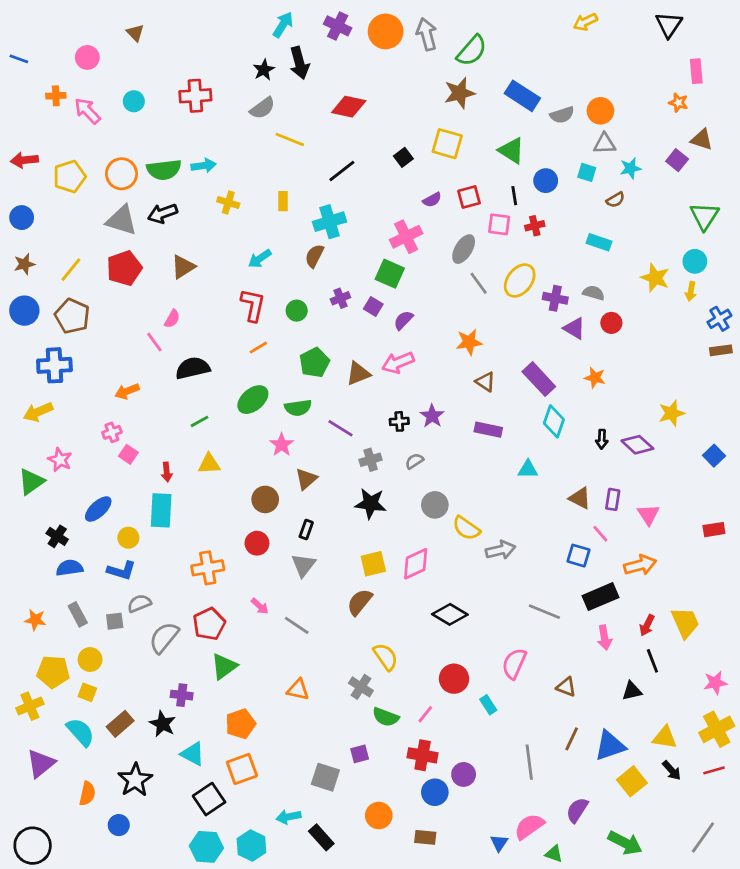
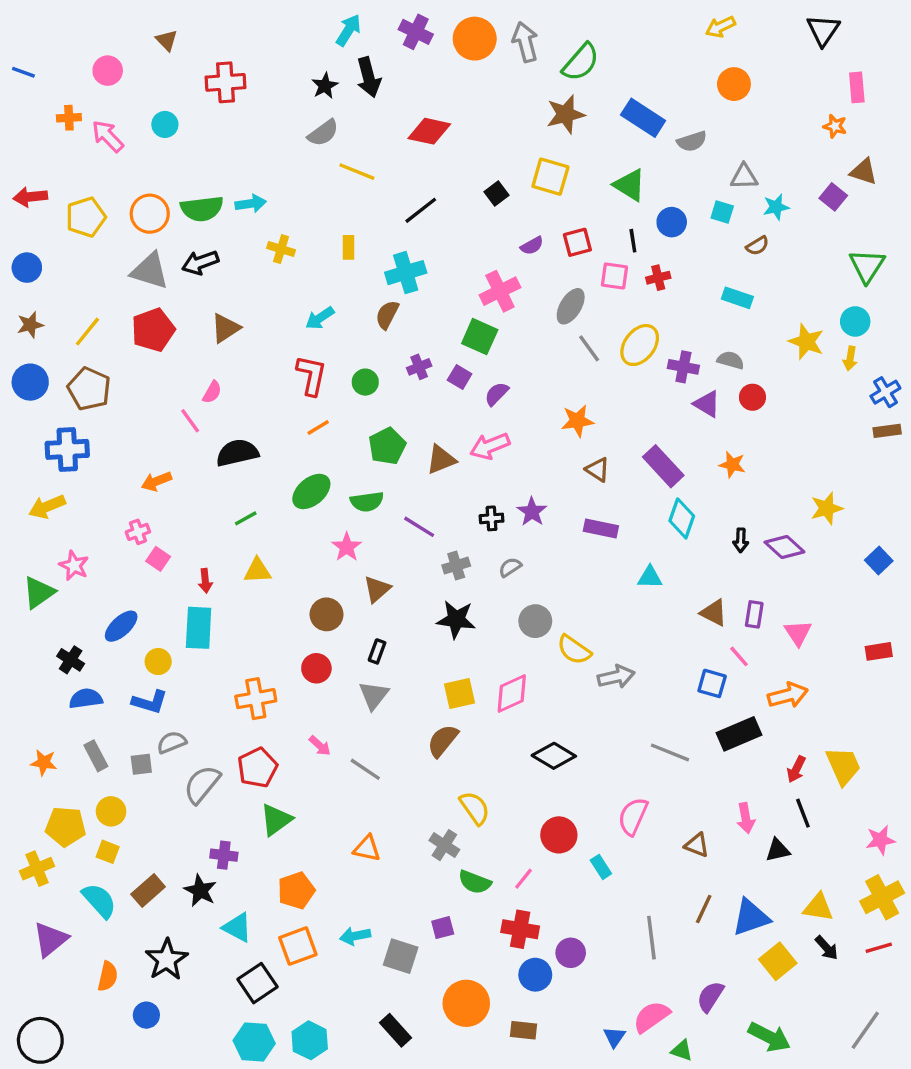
red cross: (195, 96) -> (226, 82), moved
orange circle: (600, 111) -> (734, 84), moved
pink arrow: (605, 638) -> (746, 818), moved
orange circle: (379, 816) -> (466, 1003), size x1.4
cyan arrow: (288, 817) -> (355, 936), moved

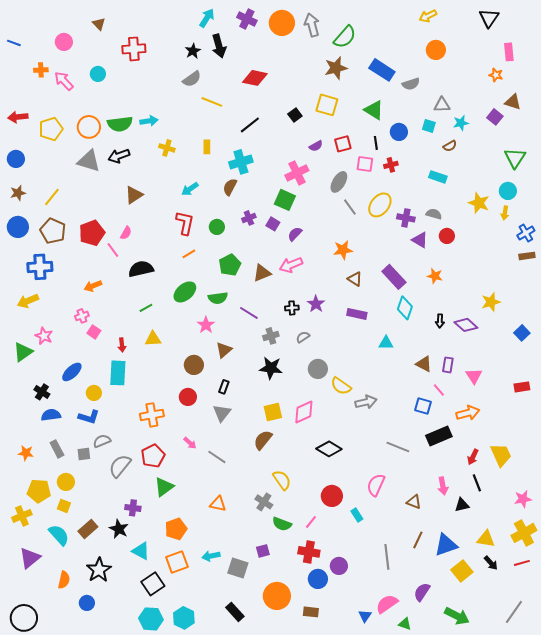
red pentagon: (153, 330) -> (92, 233), moved

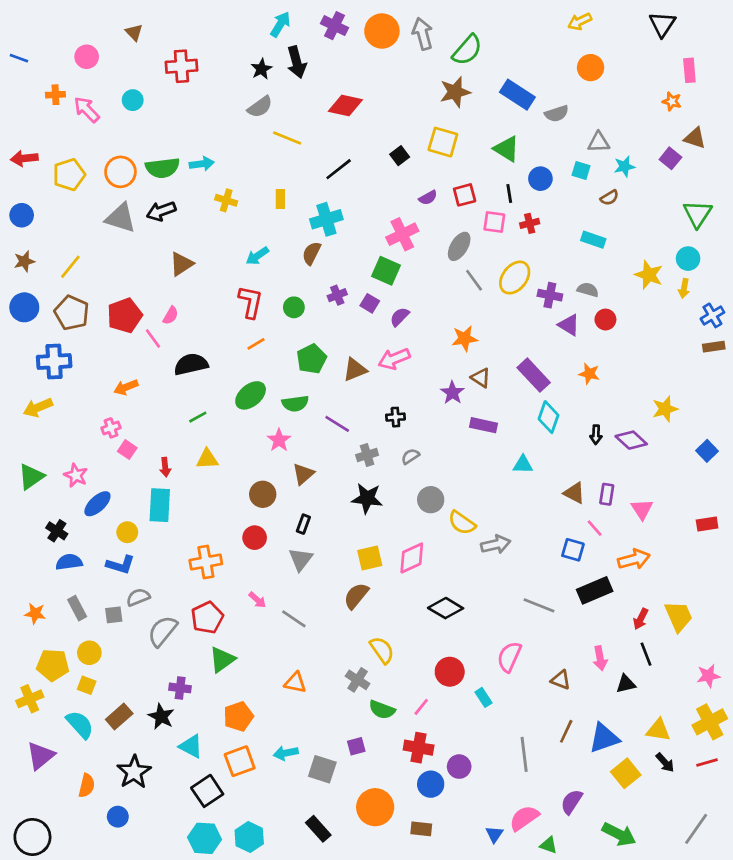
purple star: (316, 304) -> (452, 393), moved
pink star: (44, 336) -> (76, 475), moved

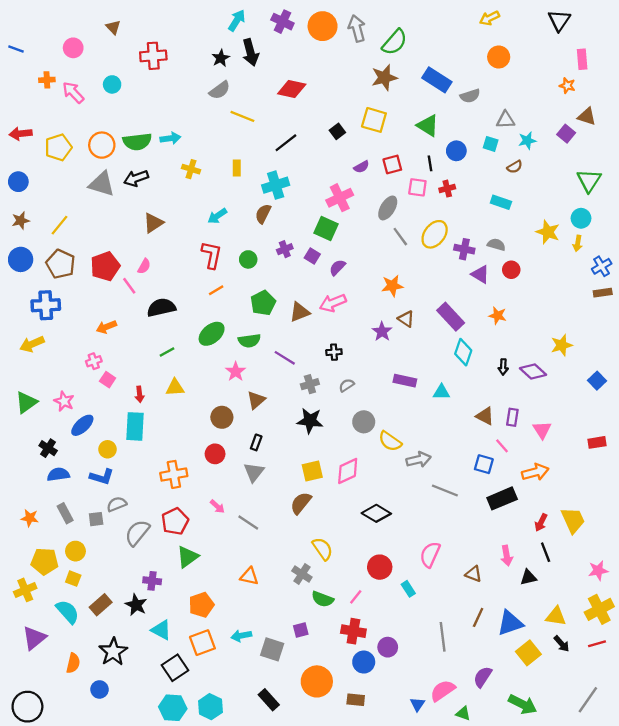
purple rectangle: (484, 425) -> (405, 381), moved
gray line: (539, 605) -> (445, 490), moved

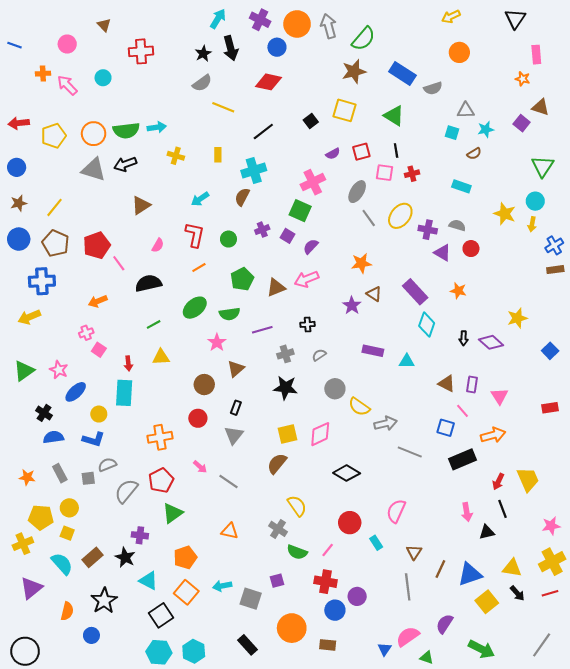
blue circle: (456, 151) -> (277, 47), moved
pink semicircle: (144, 266) -> (158, 245), moved
purple line: (285, 358) -> (262, 330), turned -48
brown triangle: (473, 574) -> (414, 552), moved, turned 42
orange square: (202, 643) -> (186, 592), turned -30

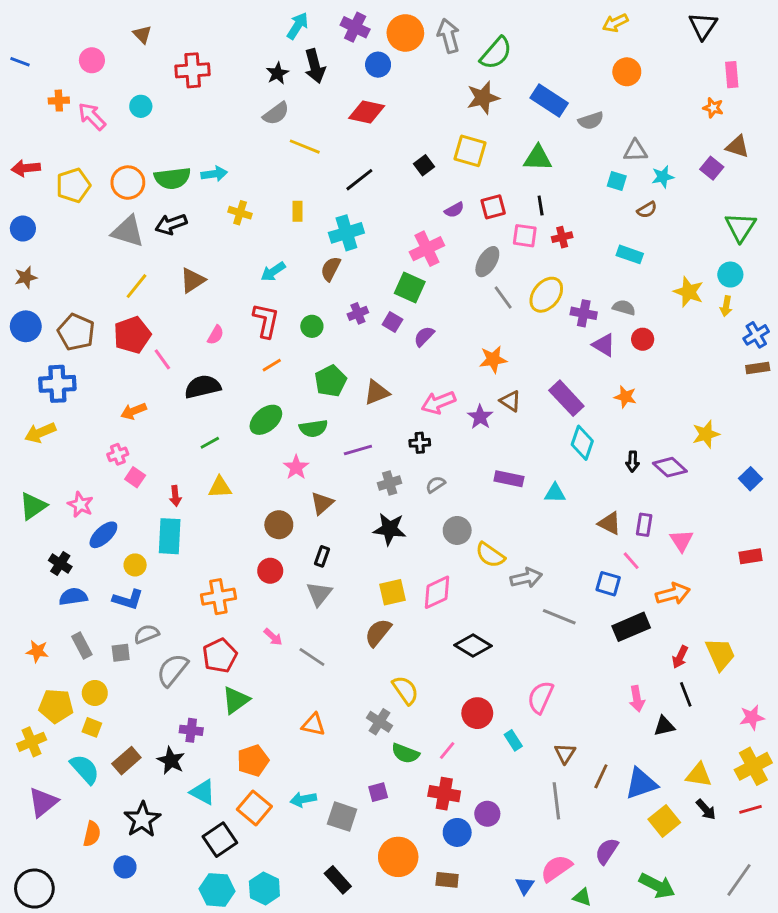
green triangle: (394, 116) -> (538, 158), turned -30
yellow line: (55, 207) -> (136, 286), moved
pink arrow: (306, 279) -> (438, 403), moved

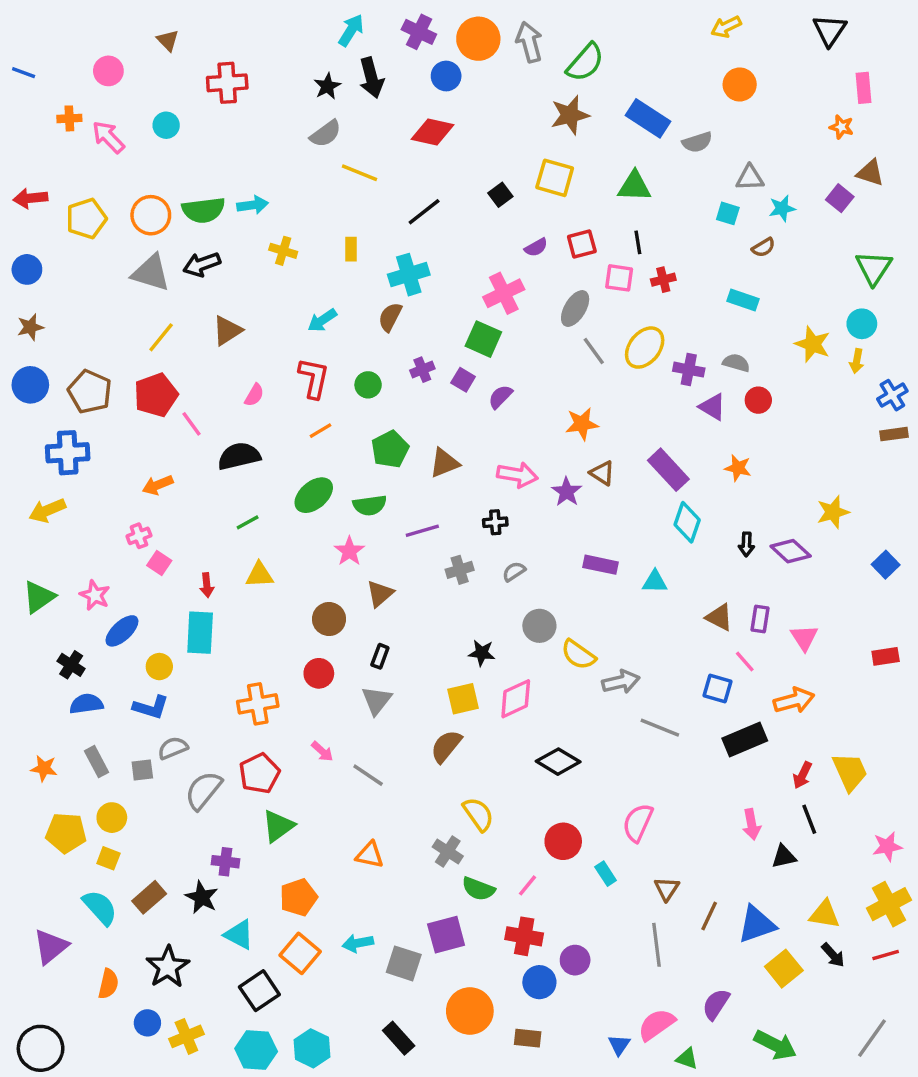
pink arrow: (438, 403) -> (517, 475), turned -148
black star: (390, 529) -> (482, 653), moved, size x0.7
yellow cross: (32, 742) -> (186, 1036), moved
purple square: (378, 792) -> (446, 935), size x1.6

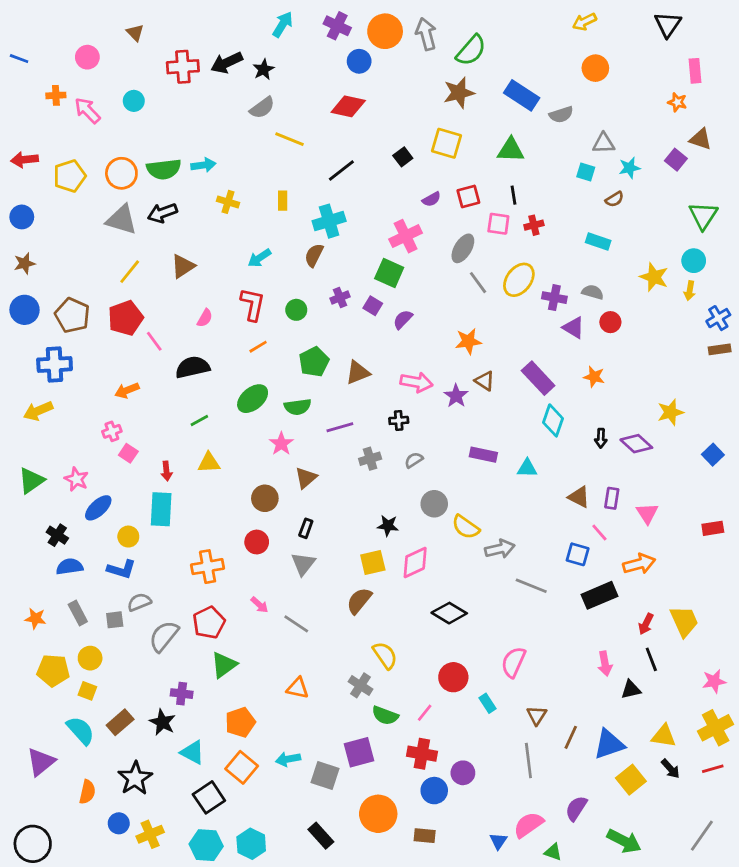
black arrow: (371, 78) -> (227, 63), moved, turned 80

